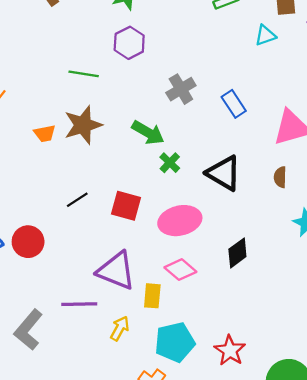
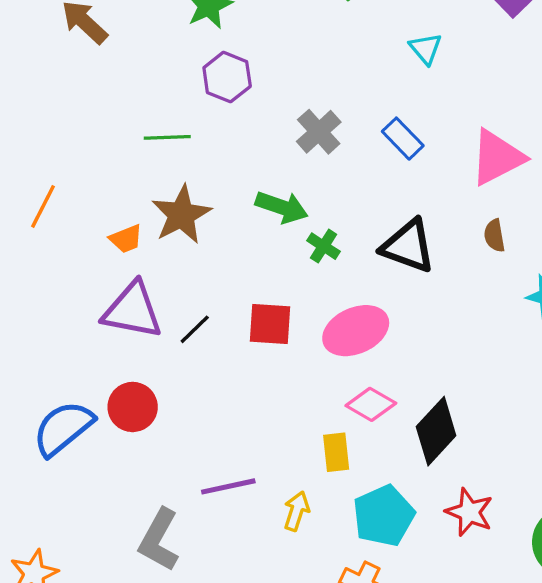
cyan triangle: (265, 35) -> (426, 49), moved, turned -40
black diamond: (237, 253) -> (436, 431), moved, size x1.4
purple triangle: (116, 271) -> (132, 311), moved

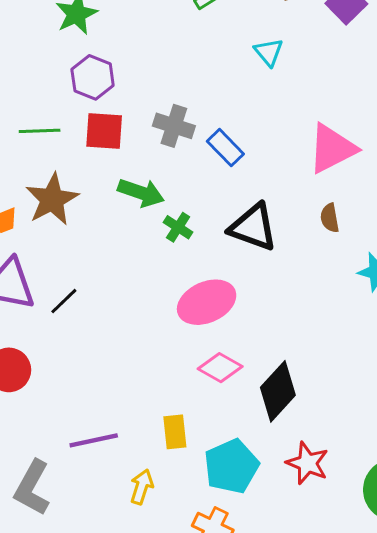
gray cross: (319, 132) -> (174, 126), turned -30
blue rectangle: (403, 139) -> (225, 148), moved
red square: (270, 324) -> (104, 131), moved
yellow rectangle: (336, 452) -> (175, 432), moved
yellow arrow: (297, 511) -> (142, 487), moved

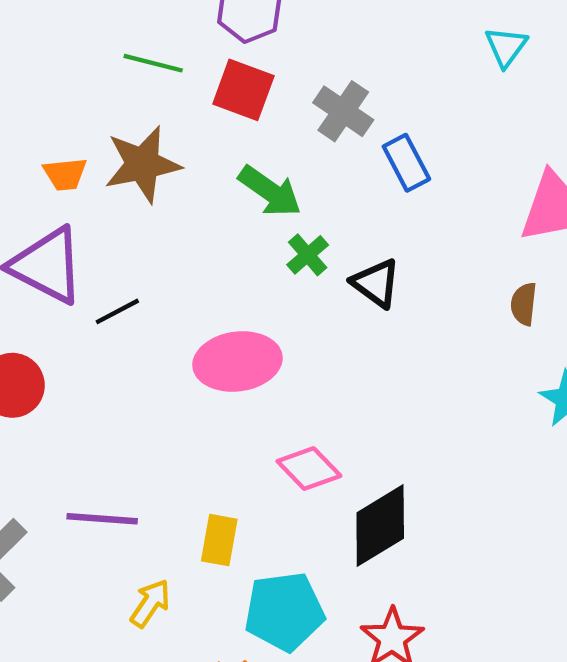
black triangle: (253, 227) -> (376, 283), moved, size x0.7
pink ellipse: (207, 302) -> (237, 361), moved

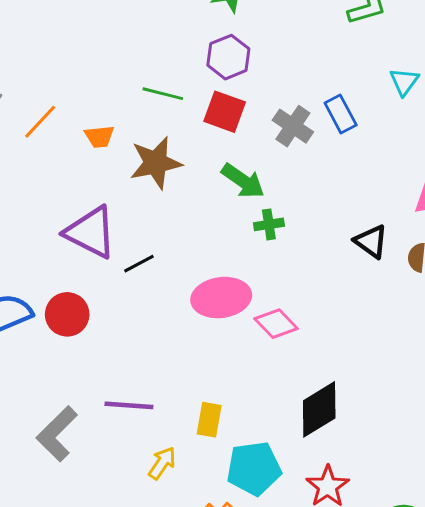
blue rectangle: (406, 163) -> (341, 114), moved
orange trapezoid: (65, 174) -> (99, 137), moved
green cross: (308, 255) -> (269, 224), turned 32
black triangle: (376, 283) -> (371, 241), moved
pink diamond: (309, 469) -> (276, 324), moved

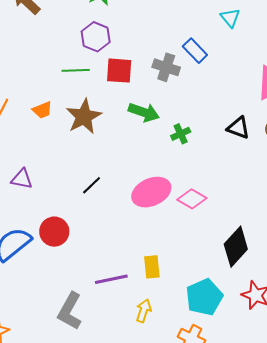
purple hexagon: (228, 57) -> (96, 37), moved
green cross: (269, 224) -> (181, 134), moved
purple triangle: (91, 232) -> (22, 179), moved, size x0.6
yellow rectangle: (209, 420) -> (152, 267), moved

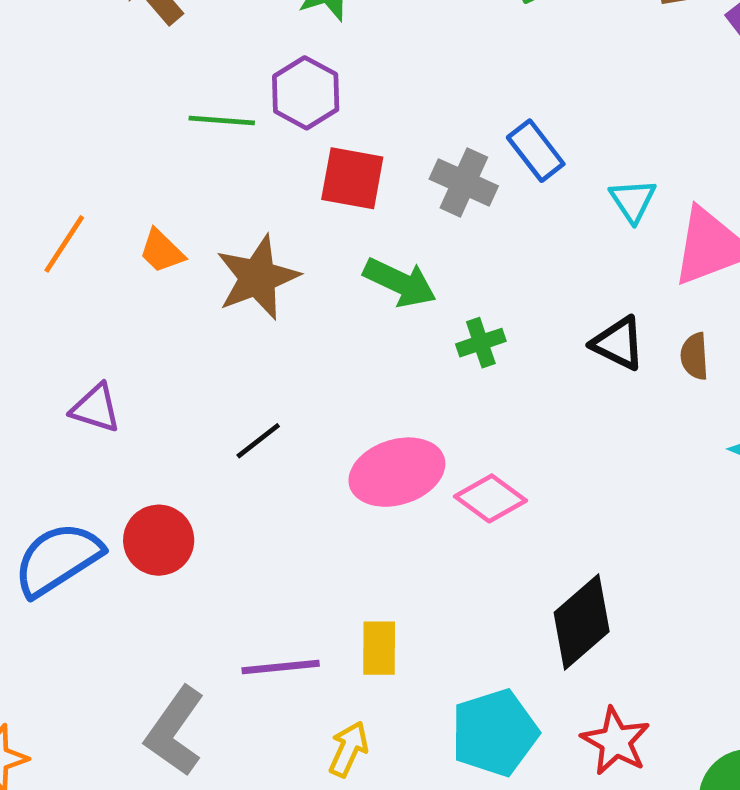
cyan triangle: (230, 18) -> (633, 201), moved
green line: (76, 70) -> (222, 120), moved
orange trapezoid: (42, 110) -> (162, 251), turned 60

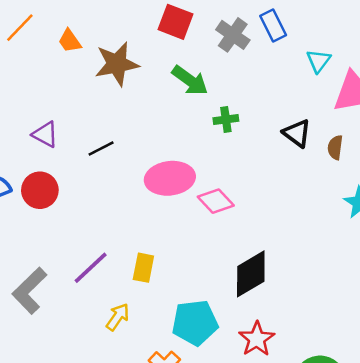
purple triangle: (96, 408) -> (45, 134), moved
purple line: (281, 667) -> (91, 268), turned -48

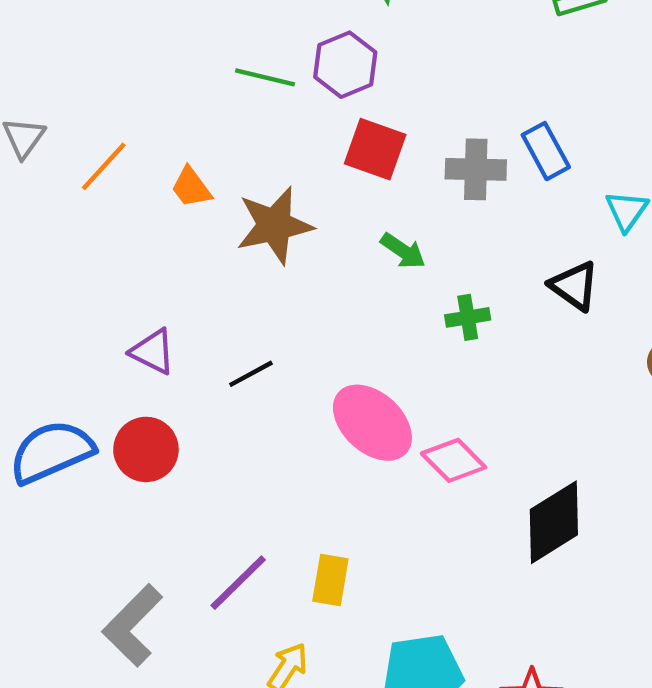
gray cross: (233, 35) -> (476, 169), turned -32
green arrow: (190, 80) -> (403, 251), size x0.7
black triangle: (297, 133) -> (574, 286), moved
pink ellipse: (170, 178) -> (372, 423), turned 51
black diamond: (251, 274) -> (554, 522), moved

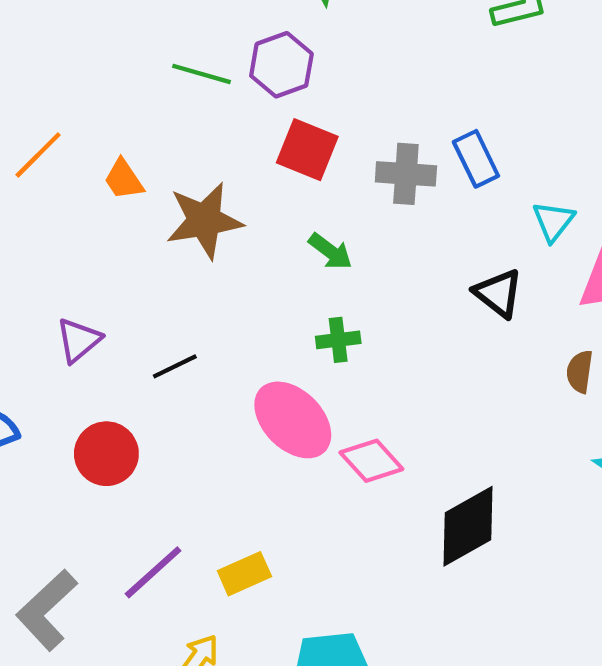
green cross: (468, 317) -> (338, 340), moved
purple triangle: (153, 352) -> (79, 340), turned 51
red circle: (146, 449) -> (106, 454), moved
yellow rectangle: (330, 580) -> (244, 574), turned 54

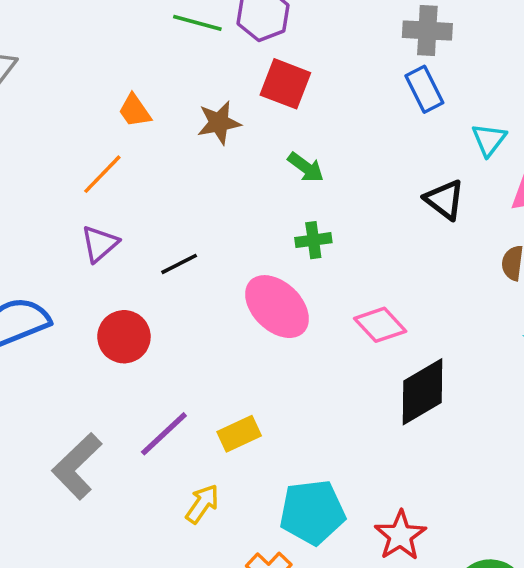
orange line: (38, 155) -> (102, 174), moved
gray cross: (406, 174) -> (427, 31), moved
brown star: (204, 221) -> (219, 123), moved, size x0.7
pink diamond: (371, 461) -> (380, 325), moved

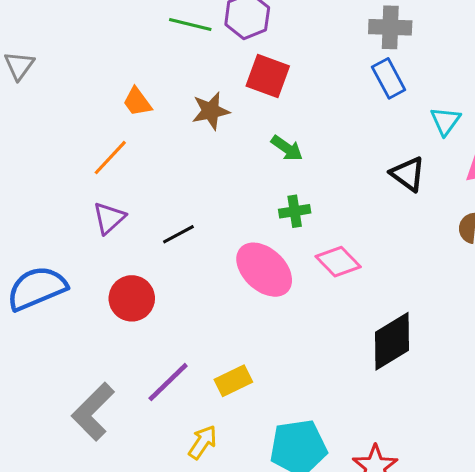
pink diamond: (380, 325) -> (338, 262), moved

